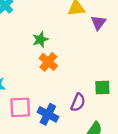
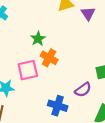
purple semicircle: (78, 102) -> (83, 90), turned 42
pink square: (20, 107) -> (28, 70), moved

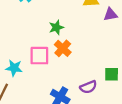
purple triangle: (88, 13) -> (110, 14), turned 40

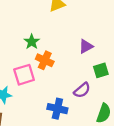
purple triangle: (110, 14) -> (86, 46), moved

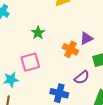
orange cross: (45, 60) -> (70, 49), moved

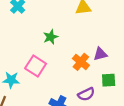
pink square: (30, 62) -> (36, 66), turned 36

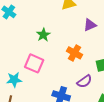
purple triangle: (100, 54) -> (90, 25), moved

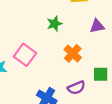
green star: (43, 35) -> (54, 24), moved

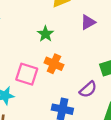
orange cross: (73, 53) -> (54, 64), moved

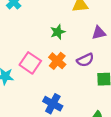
purple semicircle: (88, 89) -> (85, 60), moved

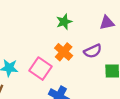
pink square: (30, 63) -> (40, 69), moved

